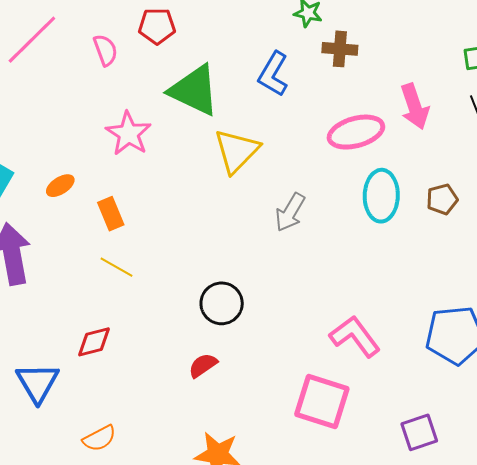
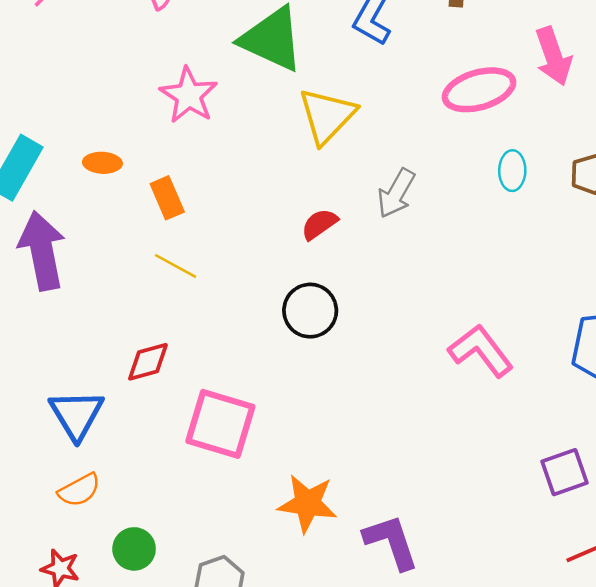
orange ellipse: (60, 186) -> (102, 163), turned 36
cyan ellipse: (381, 196) -> (512, 171), size x0.6
red semicircle: (203, 365) -> (319, 224), moved
pink square: (322, 402) -> (220, 424), moved
orange semicircle: (99, 438) -> (79, 490), moved

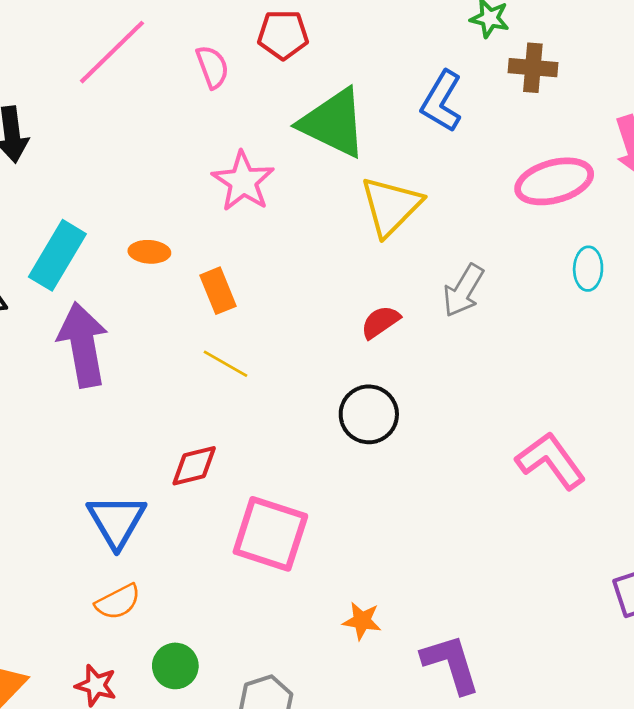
orange star: (307, 503) -> (362, 621), size x0.6

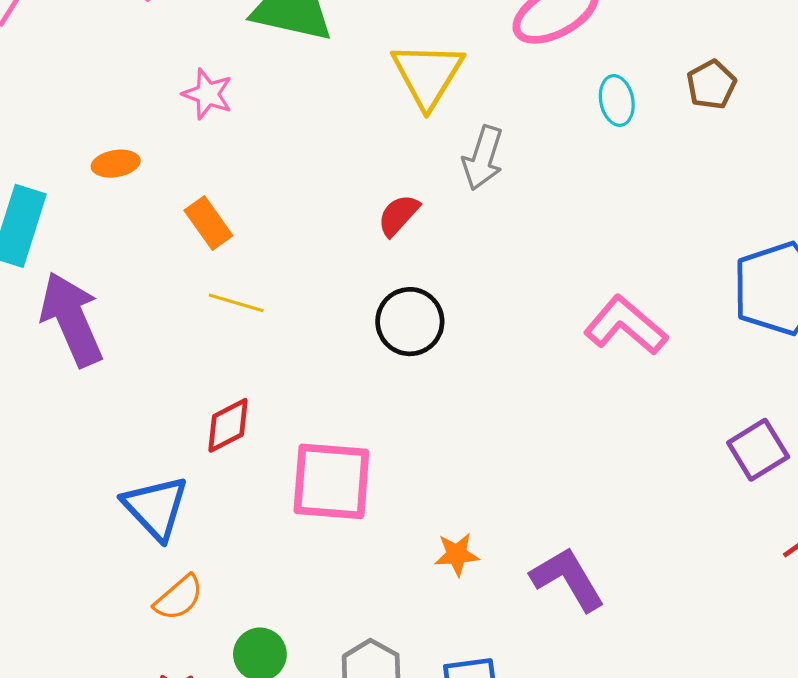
pink star: (243, 181) -> (208, 94), size x0.7
yellow triangle: (391, 206) -> (428, 75), moved
orange ellipse: (149, 252) -> (116, 164), moved

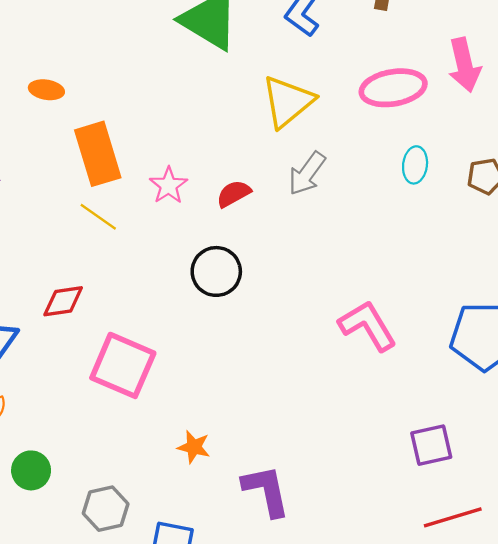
pink star: (208, 94) -> (169, 185), moved
orange rectangle: (208, 223) -> (98, 154), size x1.6

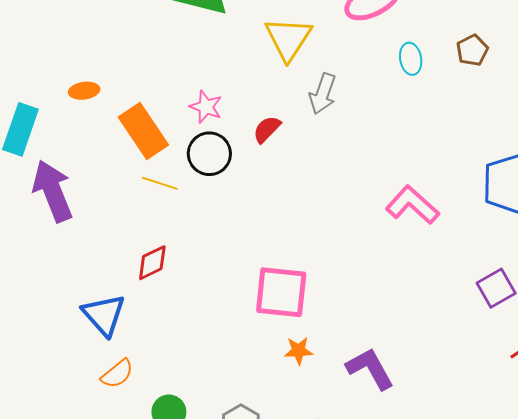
pink star: (169, 185) -> (206, 107), moved
black circle: (216, 271) -> (209, 154), moved
pink square: (123, 365) -> (281, 292), moved

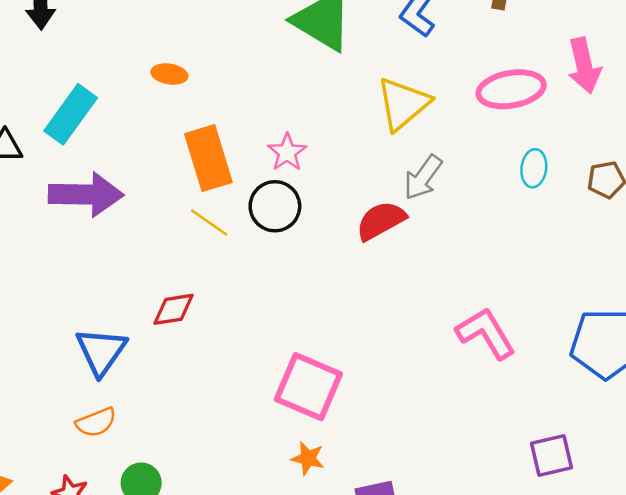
orange ellipse: (84, 91) -> (169, 74), moved
red semicircle: (267, 129) -> (381, 221), moved, size x1.4
purple arrow: (53, 191) -> (86, 195), turned 96

